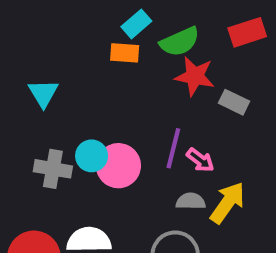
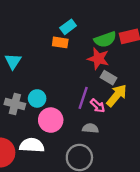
green semicircle: (180, 42) -> (105, 39), moved
gray rectangle: (234, 102) -> (109, 78), moved
pink circle: (118, 166) -> (51, 120), moved
yellow arrow: (228, 203) -> (117, 95), moved

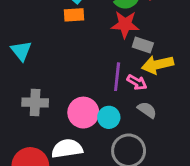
yellow arrow: (117, 95) -> (158, 65), turned -130
cyan circle: (37, 98) -> (109, 117), moved
gray semicircle: (90, 128) -> (147, 110), moved, turned 42

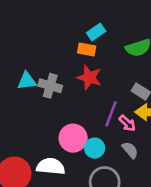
red star: (125, 24) -> (89, 78), moved
cyan triangle: (21, 51) -> (27, 81), moved, turned 48
gray cross: (35, 102) -> (50, 86), moved

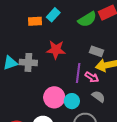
orange rectangle: (87, 50) -> (35, 21), moved

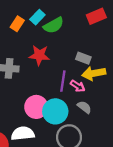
green semicircle: (87, 19) -> (54, 25), moved
orange rectangle: (35, 21) -> (17, 24), turned -56
cyan circle: (72, 101) -> (55, 111), size x1.5

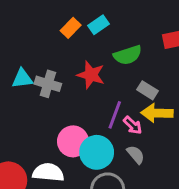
green semicircle: (54, 25) -> (128, 55), moved

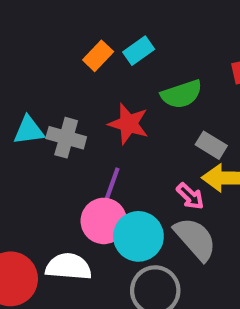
purple line: (115, 115) -> (111, 188), moved
gray semicircle: (136, 155) -> (195, 239), size x1.6

